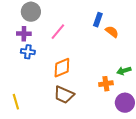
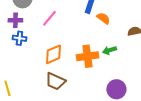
green arrow: (124, 71) -> (109, 50), moved
orange cross: (106, 84) -> (87, 56), moved, size x1.5

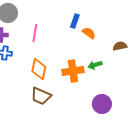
pink line: (49, 18) -> (35, 33), turned -30
orange diamond: (53, 54) -> (39, 69), turned -55

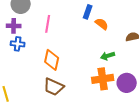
orange cross: (73, 71) -> (103, 79), moved
purple circle: (102, 104) -> (127, 83), moved

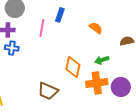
blue rectangle: (88, 12) -> (60, 15), moved
orange diamond: (52, 60) -> (73, 67), moved

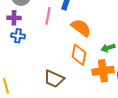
orange semicircle: (96, 28) -> (81, 28), moved, size x1.5

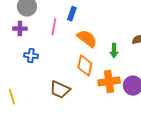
blue cross: (18, 36) -> (31, 56), moved
green arrow: (108, 48) -> (114, 51), moved, turned -72

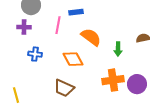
blue rectangle: (72, 14) -> (76, 12), turned 64
orange diamond: (85, 66) -> (73, 59), moved, turned -40

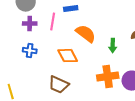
purple cross: (24, 27) -> (30, 24), moved

